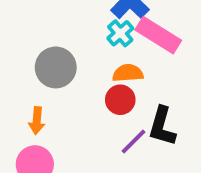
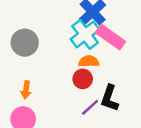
cyan cross: (120, 33) -> (85, 34), size x1.6
gray circle: (56, 67) -> (25, 43), moved

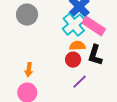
gray circle: (25, 43) -> (27, 15), moved
black L-shape: (110, 98) -> (95, 55), moved

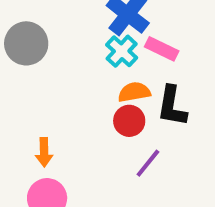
cyan cross: (74, 25) -> (122, 51), size x0.7
pink rectangle: (94, 26) -> (162, 49), size x0.7

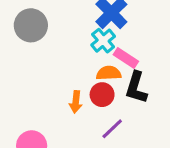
pink rectangle: (162, 49) -> (126, 58), moved
orange arrow: (44, 152) -> (76, 102), moved

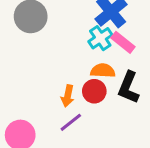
pink rectangle: (126, 58) -> (123, 42), moved
purple line: (112, 129) -> (71, 122), moved

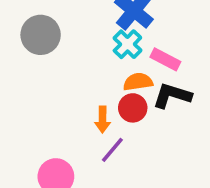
pink rectangle: (123, 42) -> (165, 59), moved
black L-shape: (129, 87) -> (172, 96), turned 96

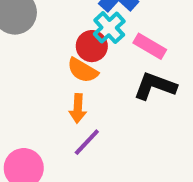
orange semicircle: (138, 82) -> (83, 70), moved, turned -144
red circle: (133, 108) -> (92, 46), moved

